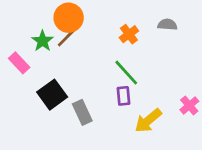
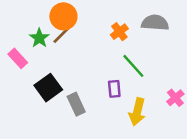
gray semicircle: (167, 25) -> (155, 23), size x1.5
green line: (126, 73) -> (133, 66), moved
yellow arrow: (148, 121) -> (137, 112), turned -36

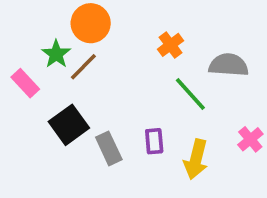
gray semicircle: (155, 23) -> (229, 65), moved
brown line: (62, 34) -> (83, 67), moved
purple rectangle: (114, 89) -> (154, 141), moved

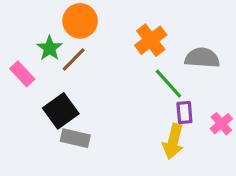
orange cross: (170, 45) -> (151, 40), size x1.4
purple rectangle: (154, 141) -> (184, 112), moved
gray rectangle: (109, 148) -> (75, 138), moved, turned -52

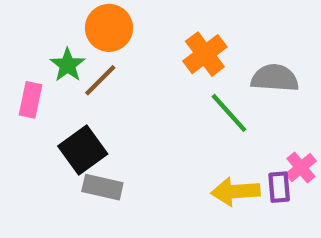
pink rectangle: (22, 74) -> (30, 100), turned 55
purple rectangle: (184, 112) -> (279, 187), moved
yellow arrow: (173, 141) -> (235, 191), turned 72

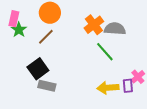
green star: (68, 65) -> (19, 30), moved
gray semicircle: (275, 78) -> (115, 29), moved
pink rectangle: (30, 100) -> (14, 19), moved

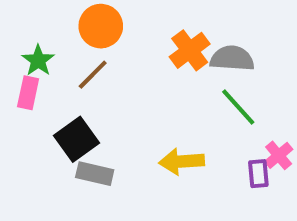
pink rectangle: (14, 19) -> (28, 93), moved
green line: (105, 52) -> (238, 107), moved
yellow arrow: (108, 88) -> (182, 161), moved

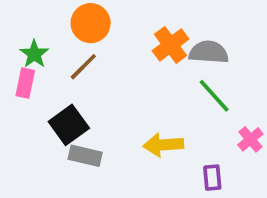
purple rectangle: (258, 174) -> (212, 178), moved

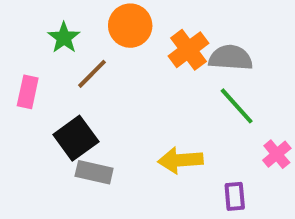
orange circle: (91, 23) -> (130, 26), moved
green star: (34, 54) -> (64, 38), moved

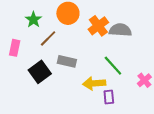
green line: (237, 106) -> (113, 66), moved
gray rectangle: (94, 172) -> (67, 61), moved
purple rectangle: (235, 196) -> (109, 97), moved

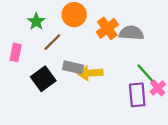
green line: (113, 66) -> (146, 74), moved
yellow arrow: (94, 83) -> (90, 73), moved
purple rectangle: (109, 97) -> (137, 95), moved, size x1.5

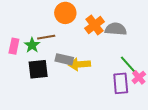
green star: (36, 21) -> (32, 45), moved
brown line: (52, 42) -> (46, 37), turned 36
black square: (43, 79) -> (38, 69), turned 30

